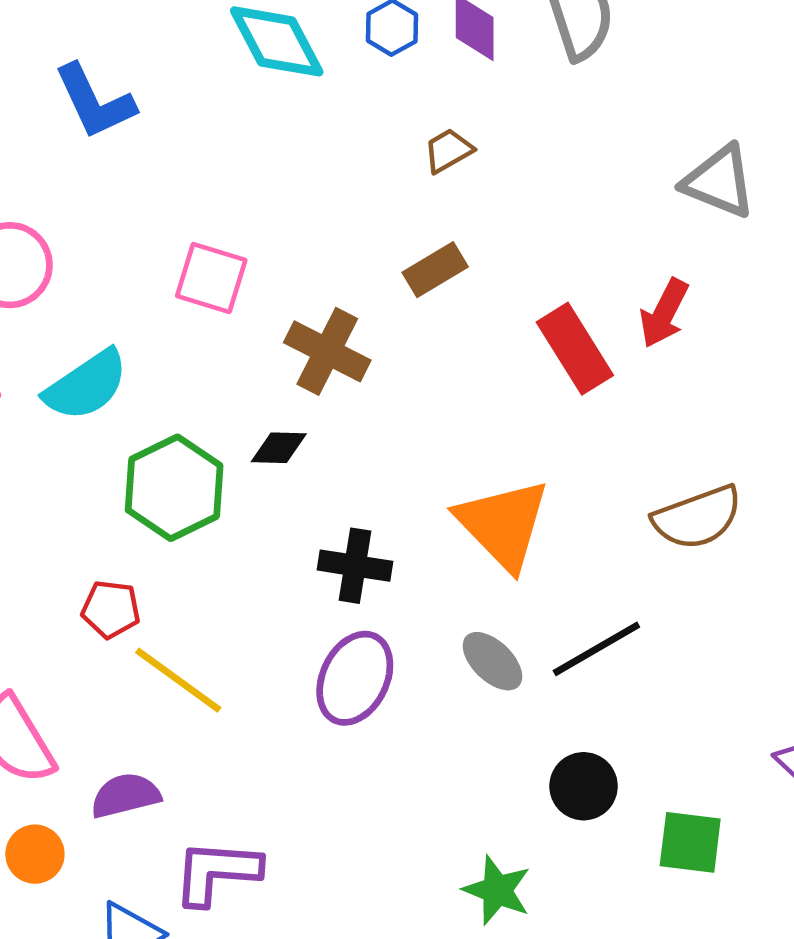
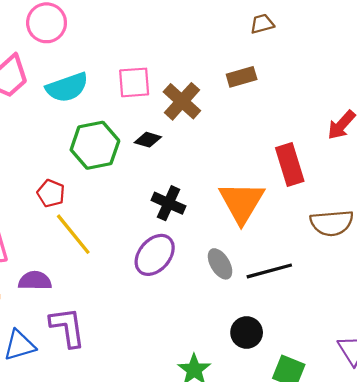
pink square: (211, 278) -> (134, 82), moved, turned -36
red rectangle: (575, 349) -> (290, 164), moved
purple L-shape: (217, 872) -> (67, 327), turned 63

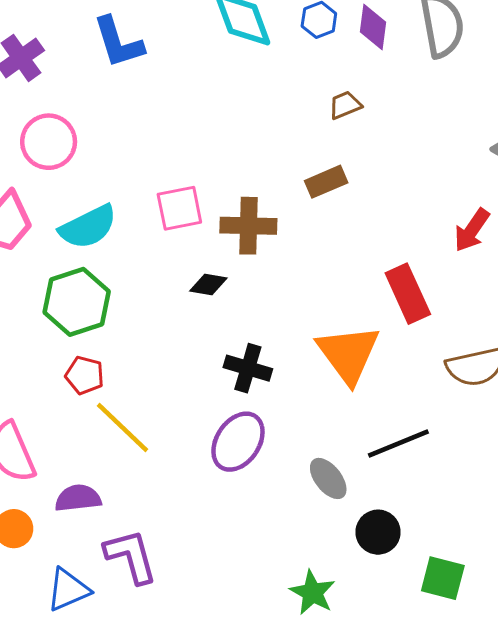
brown cross: (182, 101) -> (248, 226), turned -33
green hexagon: (95, 145) -> (77, 302), moved
gray ellipse: (220, 264) -> (328, 478), moved

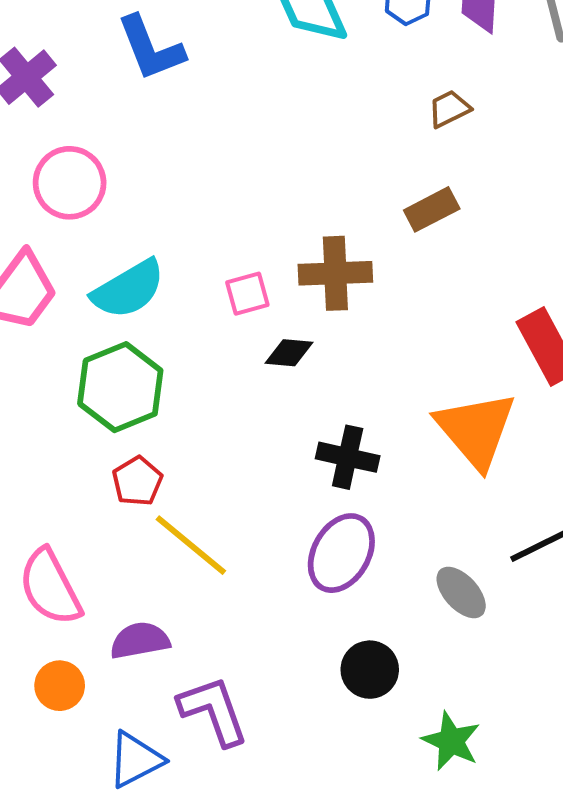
pink square: (179, 208) -> (247, 294), moved, size x0.7
red pentagon: (85, 375) -> (137, 481), turned 30
black circle: (378, 532) -> (370, 670), moved

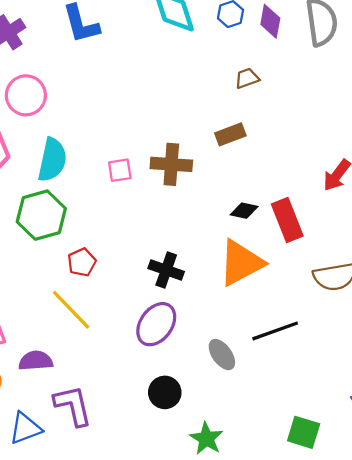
cyan semicircle: (128, 289) -> (52, 160), turned -54
black diamond: (289, 353) -> (244, 211), moved
orange triangle: (476, 430) -> (241, 263), turned 36
red pentagon: (137, 481) -> (82, 262), moved

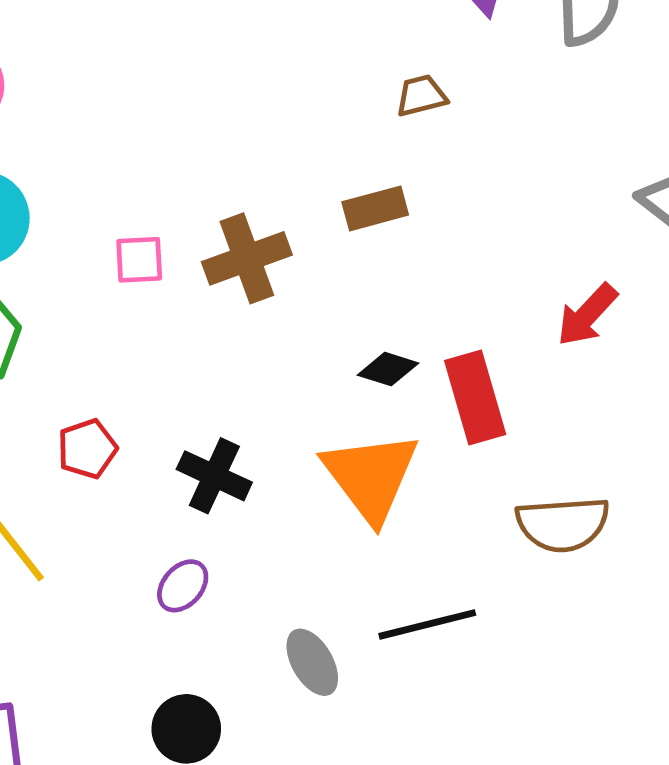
brown cross: (171, 164) -> (247, 258), turned -30
red pentagon: (82, 262) -> (87, 449), moved
orange triangle: (241, 263) -> (371, 476), turned -45
purple ellipse: (156, 324) -> (183, 586), size x0.6

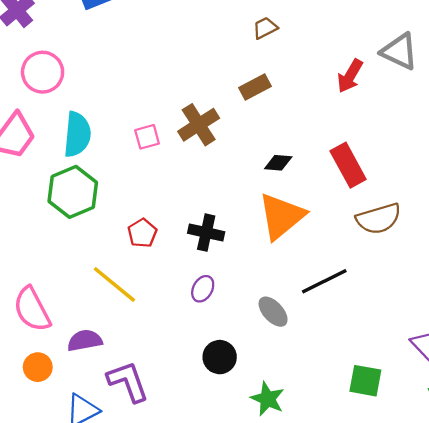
red arrow: (587, 315) -> (350, 76), moved
red rectangle: (475, 398) -> (348, 165), moved
orange triangle: (371, 476) -> (281, 216), turned 40

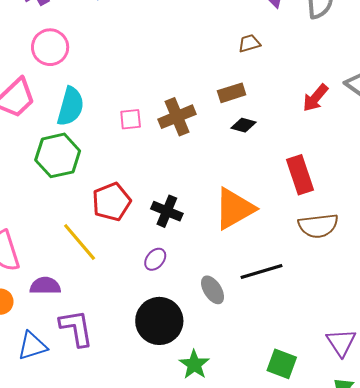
black diamond: (278, 163) -> (243, 125), moved
red pentagon: (142, 233) -> (112, 202), size x1.5
black circle: (220, 357) -> (159, 321), size x1.6

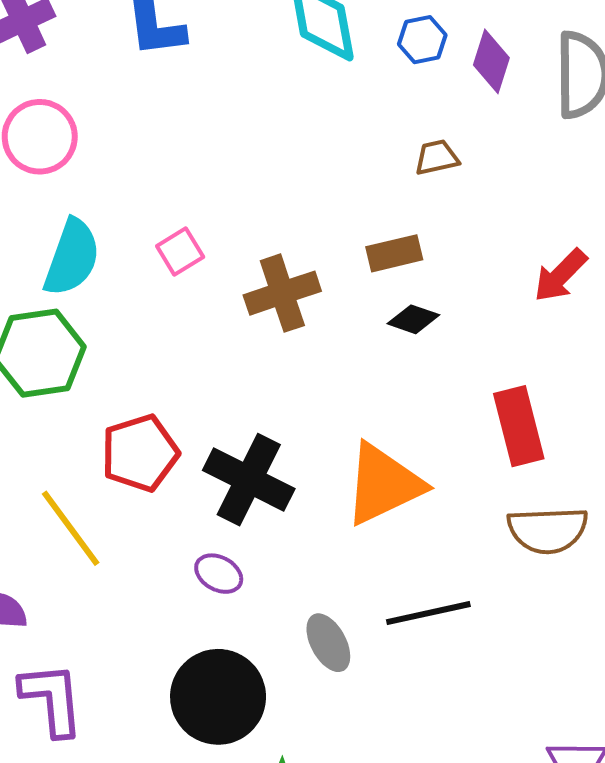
pink square: (131, 119) -> (180, 252), moved, turned -30
black cross: (167, 211) -> (249, 480), size x1.4
purple ellipse: (155, 259) -> (219, 574), turned 75

